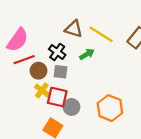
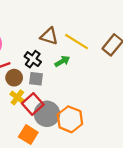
red square: (57, 97) -> (33, 104), turned 35
gray circle: (71, 107) -> (47, 114), size x1.5
orange hexagon: (110, 108) -> (70, 119), moved

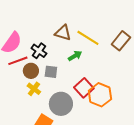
black cross: (33, 59) -> (39, 51), moved
red square: (33, 104) -> (84, 88), moved
orange hexagon: (70, 119) -> (100, 95), moved

